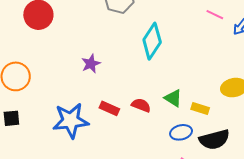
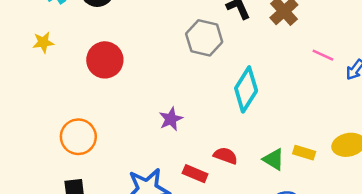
red semicircle: (141, 105) -> (226, 156), moved
yellow rectangle: (200, 109) -> (304, 153), moved

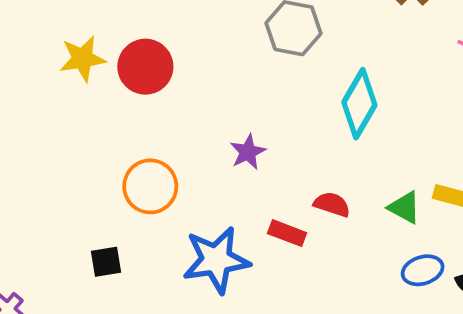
yellow star: (43, 42) -> (82, 59), moved, size x1.4
orange circle: (78, 137) -> (150, 186), moved

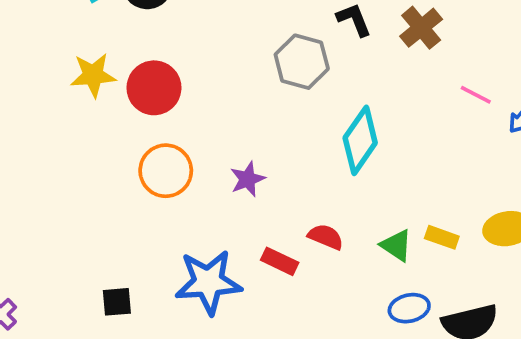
orange circle: (150, 186) -> (166, 171), moved
black square: (106, 262) -> (117, 302), moved

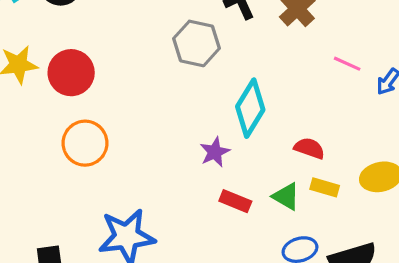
purple star: (247, 179) -> (215, 152), moved
red semicircle: (326, 237) -> (309, 148), moved
red rectangle: (280, 261) -> (235, 201), moved

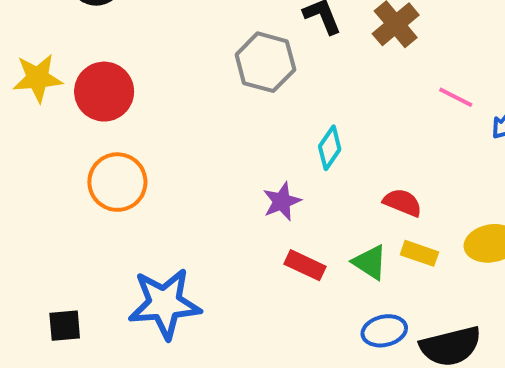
cyan diamond: (250, 108) -> (330, 148), size x0.6

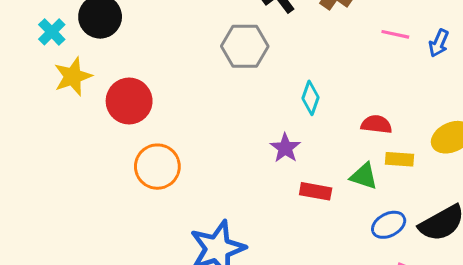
yellow star: (38, 78) -> (73, 76), moved

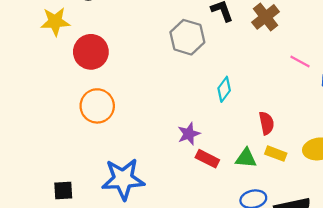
red semicircle: (376, 124) -> (266, 123), turned 55
purple star: (285, 148) -> (189, 134), moved
green triangle: (364, 176) -> (246, 158), turned -30

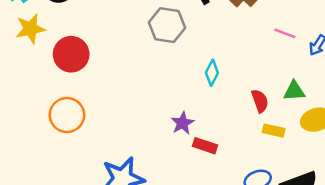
orange circle: (97, 106) -> (67, 115), moved
green triangle: (246, 158) -> (294, 91), moved

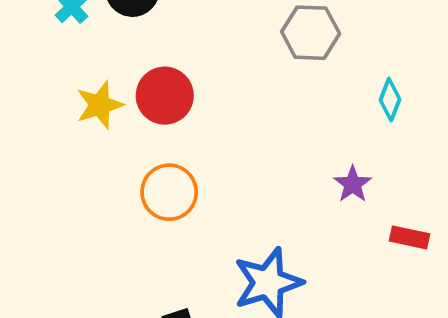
yellow star: (30, 29) -> (100, 105), moved
red rectangle: (205, 146) -> (410, 237), moved

